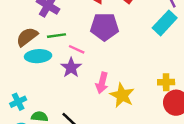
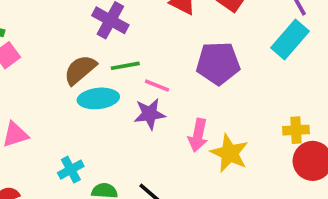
purple pentagon: (104, 27) -> (218, 63), moved
purple star: (71, 68) -> (150, 114), turned 30

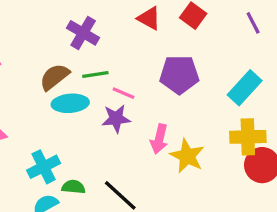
cyan rectangle: (290, 40) -> (245, 88), moved
yellow cross: (296, 130) -> (248, 137), size x1.5
cyan cross: (71, 170) -> (44, 167), size x1.4

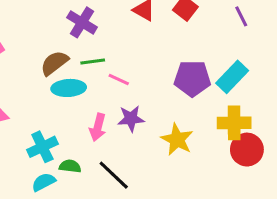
purple pentagon: (179, 75) -> (192, 78), moved
purple star: (116, 119) -> (131, 119), moved
pink arrow: (159, 139) -> (98, 127), moved

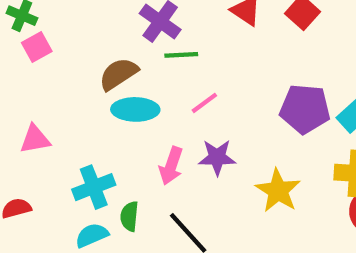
green line: (93, 62) -> (181, 55), moved
pink line: (119, 80) -> (204, 103), turned -65
green semicircle: (70, 166) -> (129, 216), turned -95

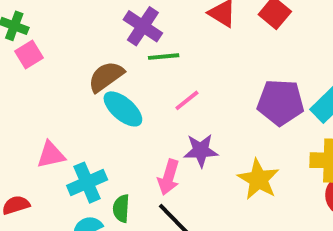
cyan ellipse: (135, 109) -> (123, 109), turned 42
pink triangle: (35, 139) -> (51, 155), moved
pink arrow: (171, 166) -> (169, 177), moved

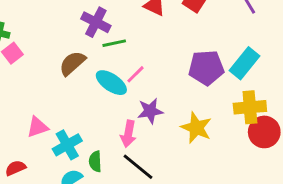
cyan ellipse: (123, 109) -> (111, 83), moved

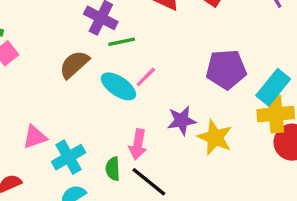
cyan rectangle: (244, 63) -> (273, 87), moved
purple star: (150, 111) -> (182, 121), moved
green semicircle: (95, 161) -> (113, 169), moved

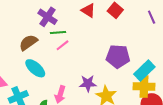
pink line: (146, 77) -> (62, 45), moved
cyan ellipse: (118, 86) -> (35, 68), moved

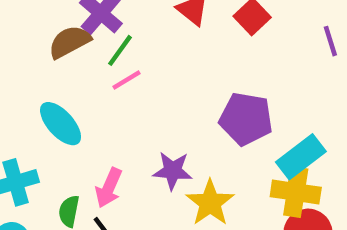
green line: (58, 32) -> (120, 50), turned -56
brown semicircle: (28, 43) -> (69, 42), moved

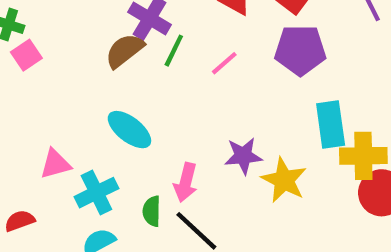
pink line: (127, 80) -> (224, 63), moved
purple pentagon: (246, 119) -> (300, 50), moved
cyan rectangle: (301, 157) -> (331, 124), moved, turned -51

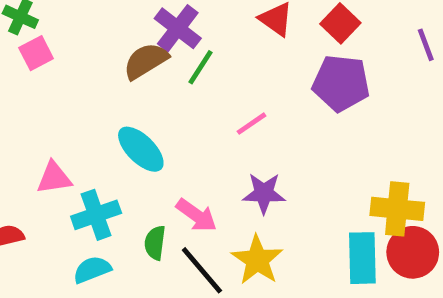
pink line: (224, 63) -> (251, 124), moved
cyan rectangle: (331, 124) -> (362, 258), moved
yellow star: (284, 180) -> (257, 260), moved
pink arrow: (186, 182) -> (196, 215), turned -75

